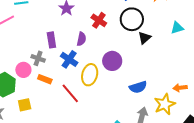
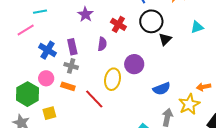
gray cross: (38, 58) -> (71, 66), moved
blue cross: (69, 59) -> (48, 50), moved

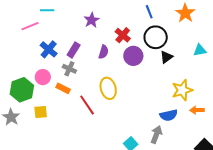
purple rectangle: (72, 47) -> (74, 50), turned 35
purple circle: (134, 64) -> (133, 56), moved
yellow ellipse: (113, 79) -> (108, 88), turned -35
blue semicircle: (162, 89) -> (169, 115), moved
yellow star: (189, 104) -> (182, 90), moved

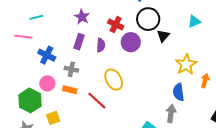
pink line: (30, 26) -> (23, 37), turned 42
purple rectangle: (74, 50) -> (79, 42), moved
orange arrow: (197, 110) -> (205, 81), turned 120
blue semicircle: (169, 115) -> (179, 92), turned 108

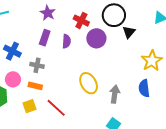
yellow ellipse: (114, 80) -> (89, 83), moved
red line: (97, 101) -> (56, 108), moved
gray arrow: (171, 114) -> (115, 94), moved
yellow square: (53, 118) -> (29, 106), moved

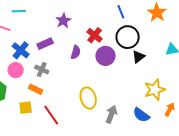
purple rectangle: (45, 38) -> (45, 44), moved, turned 35
pink circle: (13, 79) -> (16, 70), moved
blue semicircle: (144, 88) -> (141, 115), turned -60

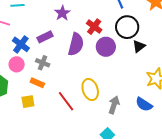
purple semicircle: (76, 52) -> (76, 44), size x1.6
red line: (51, 115) -> (66, 101), moved

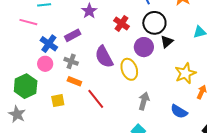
purple semicircle: (76, 44) -> (104, 57), moved, turned 140
purple circle: (106, 47) -> (144, 47), moved
orange rectangle: (37, 83) -> (74, 81), moved
yellow ellipse: (90, 90) -> (129, 69), moved
blue semicircle: (144, 104) -> (179, 111), moved

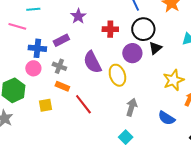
red cross: (121, 23) -> (110, 29), turned -35
blue cross: (49, 44) -> (37, 48), turned -30

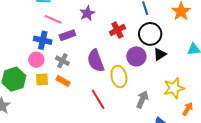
pink line: (17, 26) -> (53, 19), moved
red cross: (110, 29) -> (117, 30), turned -35
red line: (83, 104) -> (98, 99), moved
yellow square: (45, 105) -> (42, 79), moved
gray arrow: (131, 107) -> (142, 99), moved

